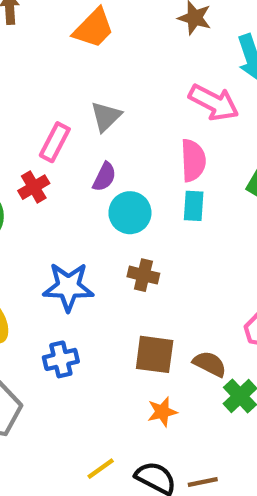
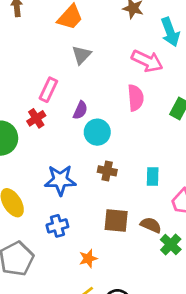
gray triangle: (106, 116) -> (81, 55), moved
cyan rectangle: (194, 206) -> (153, 177), moved
orange star: (162, 412) -> (88, 259), moved

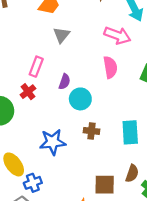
cyan rectangle: (153, 177) -> (130, 132), size x1.5
brown square: (116, 220) -> (105, 185), moved
brown semicircle: (151, 225) -> (132, 173), turned 90
blue cross: (57, 226) -> (33, 183), moved

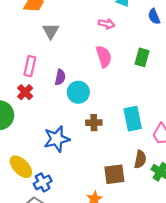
pink arrow: (117, 35) -> (106, 24), size x0.6

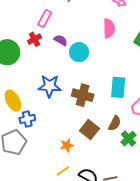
purple semicircle: (60, 77) -> (61, 40), moved, turned -88
brown cross: (94, 123) -> (83, 95), moved, size x1.5
brown square: (114, 174) -> (89, 130), turned 30

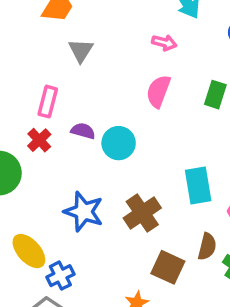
pink semicircle: (109, 28) -> (158, 91), turned -144
blue star: (50, 86) -> (84, 212), turned 30
brown cross: (83, 95) -> (142, 213), turned -35

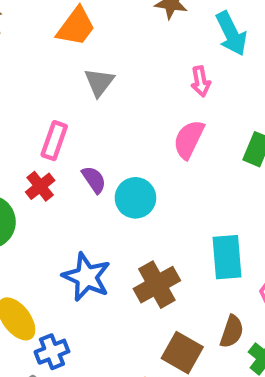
pink arrow: (164, 43) -> (201, 81), turned 60
purple semicircle: (83, 131) -> (94, 180), turned 35

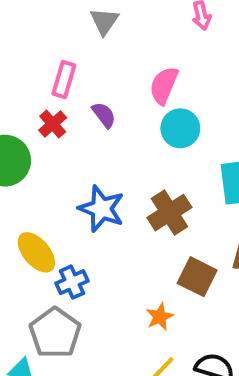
pink semicircle: (189, 139) -> (164, 85), moved
cyan circle: (135, 198) -> (180, 128), moved

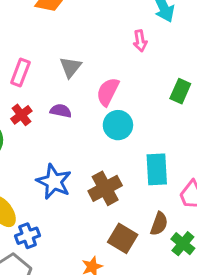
gray triangle: (104, 21) -> (70, 67), moved
pink rectangle: (64, 79) -> (20, 73), moved
purple semicircle: (104, 115) -> (61, 111), turned -45

